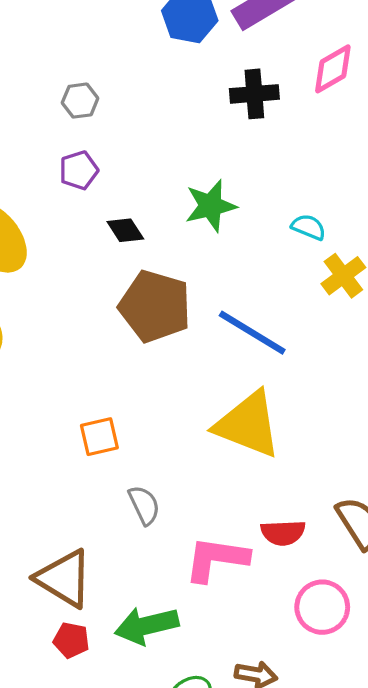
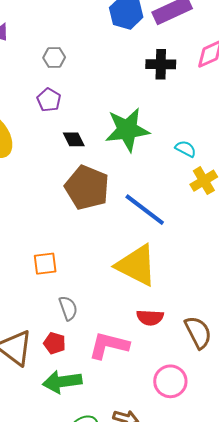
purple pentagon: (79, 170) -> (49, 100), turned -30
green star: (211, 206) -> (127, 130), size x1.4
red semicircle: (283, 533) -> (150, 318), moved
red pentagon: (71, 640) -> (55, 343), moved

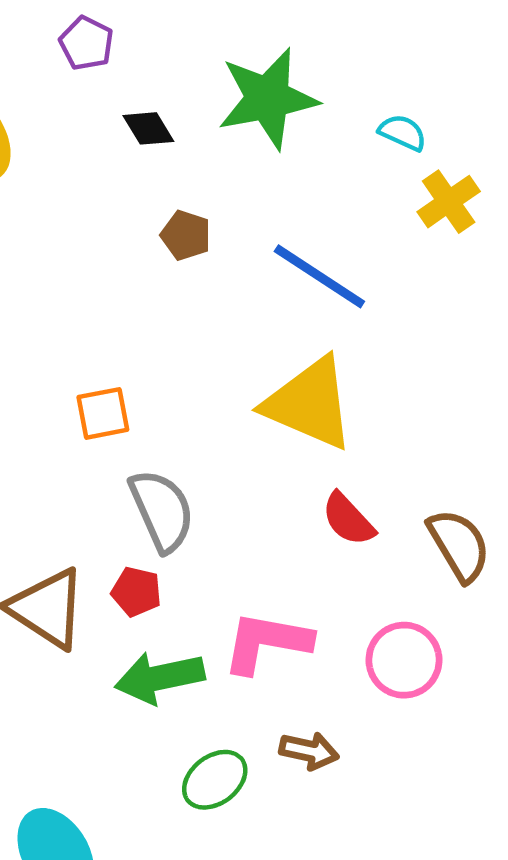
brown pentagon: (87, 188) -> (186, 235), size x0.5
gray semicircle: (68, 308) -> (162, 510), size x1.5
red semicircle: (150, 318) -> (348, 519), turned 48
pink L-shape: (109, 345) -> (267, 642), moved

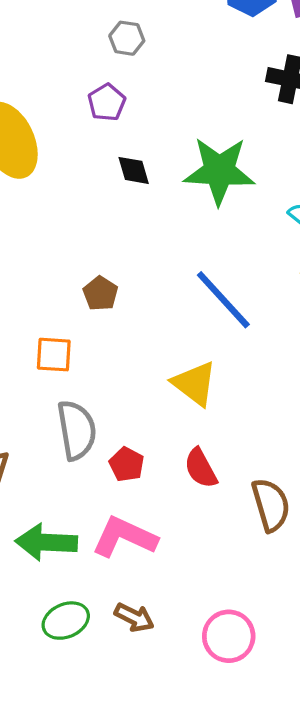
brown pentagon: (186, 235) -> (100, 293), moved
yellow triangle: (309, 403) -> (195, 384), size x0.7
red pentagon: (136, 592) -> (127, 464), moved
pink circle: (404, 660) -> (229, 636), moved

